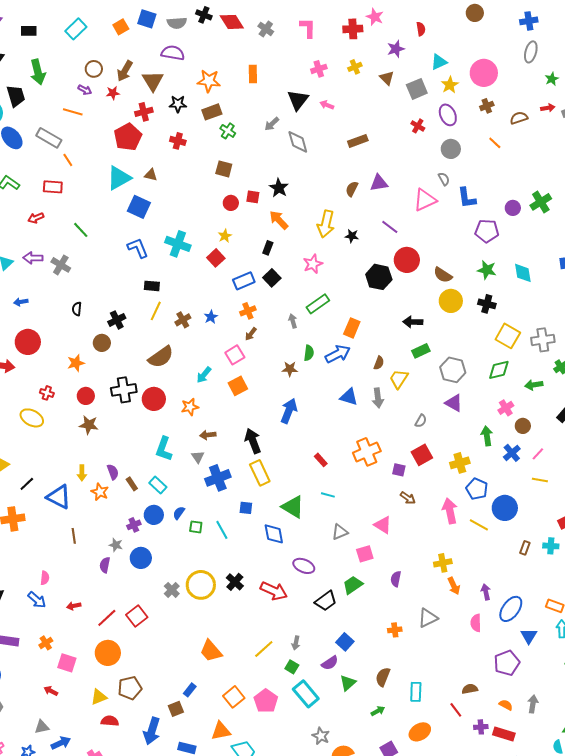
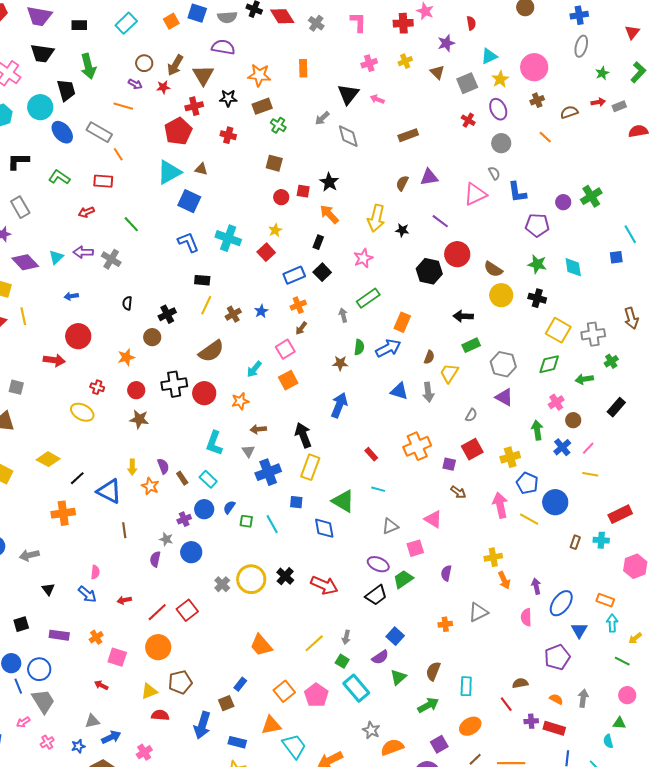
yellow rectangle: (260, 473) -> (310, 467), turned 45
purple ellipse: (304, 566) -> (378, 564), moved
green arrow: (378, 711) -> (428, 705), size x1.5

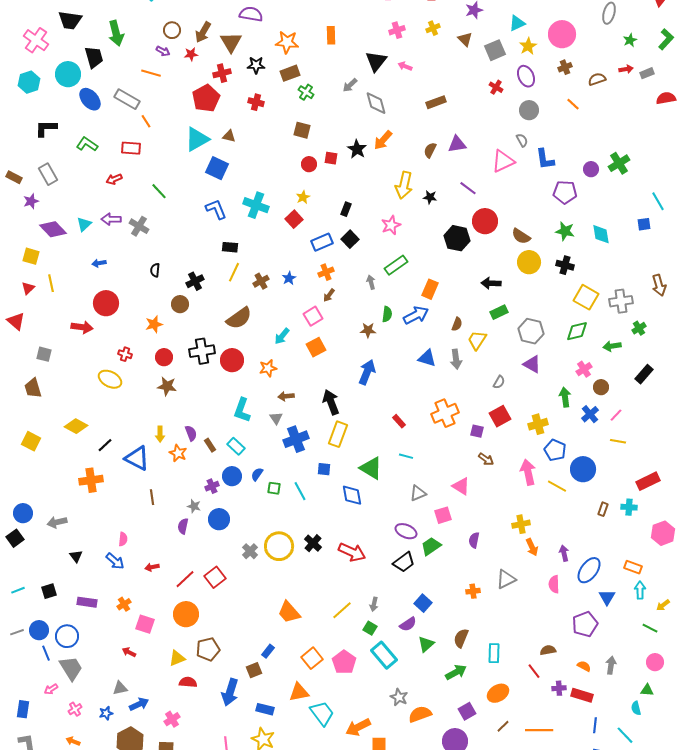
orange arrow: (329, 214) -> (383, 140), moved, turned -95

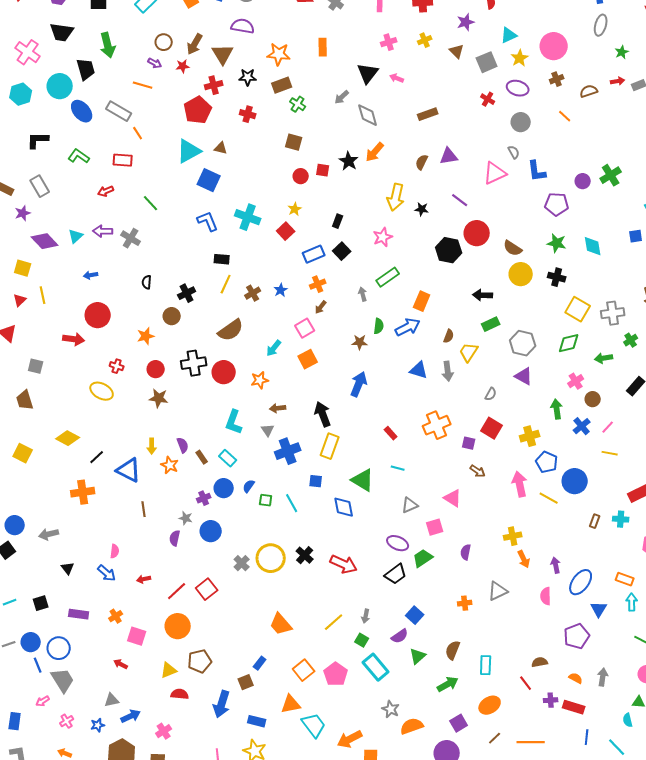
purple ellipse: (526, 76) -> (518, 88), turned -50
red square: (500, 416) -> (492, 428), turned -30

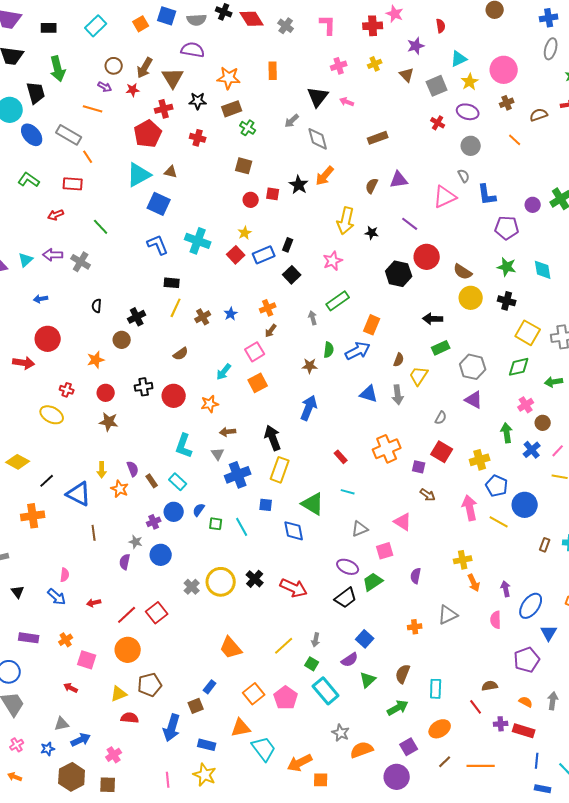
blue rectangle: (314, 254) -> (264, 255), moved
brown semicircle: (231, 330) -> (181, 354), size x0.6
black cross: (194, 363) -> (144, 387), size x0.7

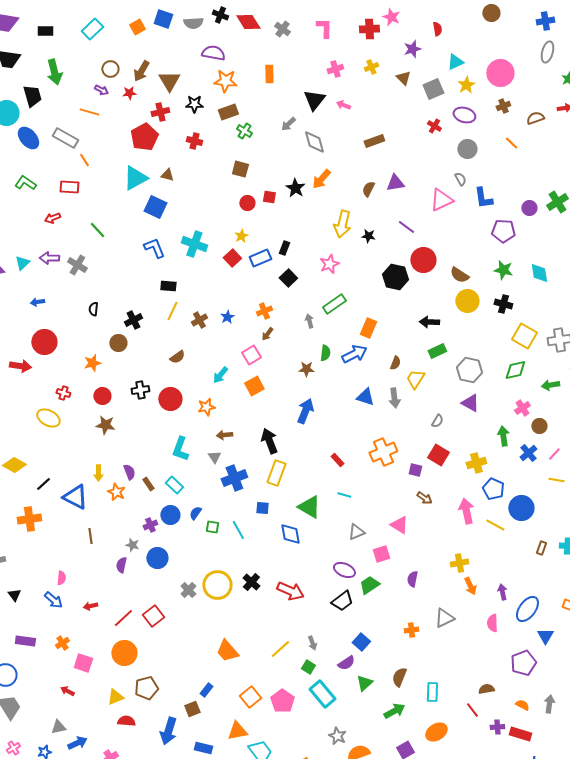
purple semicircle: (193, 50) -> (213, 53), moved
gray arrow: (316, 640) -> (312, 643), turned -32

